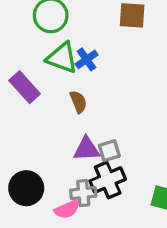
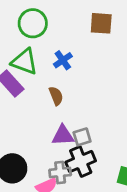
green triangle: (62, 58) -> (25, 62), moved

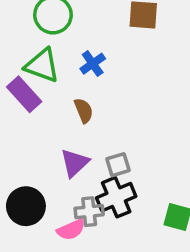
purple triangle: (63, 136) -> (75, 163), moved, turned -40

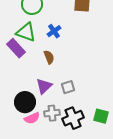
black cross: (116, 197) -> (73, 118), moved
black circle: (26, 206) -> (25, 102), moved
pink semicircle: (71, 230) -> (32, 118), moved

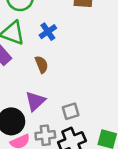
gray square: (68, 87) -> (71, 111), moved

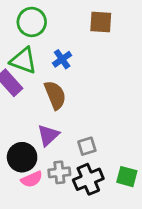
brown semicircle: (42, 64) -> (55, 95), size x1.5

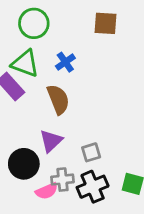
pink semicircle: (32, 179) -> (47, 191), moved

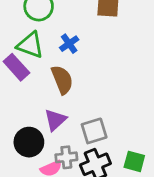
gray square: (91, 152) -> (94, 131), size x1.4

